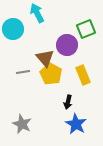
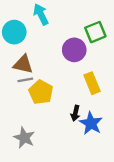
brown triangle: (45, 58) -> (23, 64), moved, turned -36
yellow pentagon: (51, 74) -> (41, 92), moved
blue star: (76, 124) -> (91, 123), moved

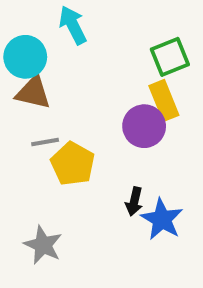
purple circle: (74, 50) -> (144, 126), moved
brown triangle: (23, 64) -> (33, 92), moved
yellow rectangle: (92, 83) -> (164, 100), moved

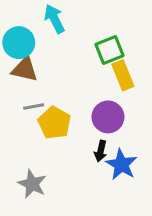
green square: (170, 57) -> (109, 50), moved
purple circle: (144, 126) -> (108, 117), moved

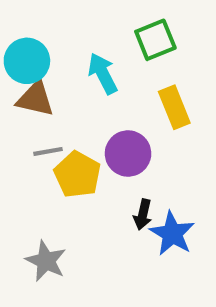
cyan arrow: (54, 19) -> (103, 73), moved
green square: (109, 50) -> (155, 40), moved
purple circle: (108, 117) -> (128, 154), moved

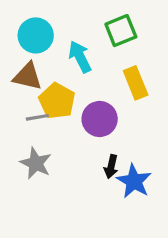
cyan circle: (27, 61) -> (36, 35), moved
yellow pentagon: (77, 175) -> (57, 101), moved
gray star: (46, 261) -> (36, 163), moved

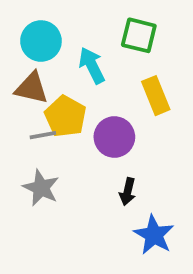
green square: (121, 31) -> (139, 35), turned 36
blue star: (134, 181) -> (154, 235), moved

